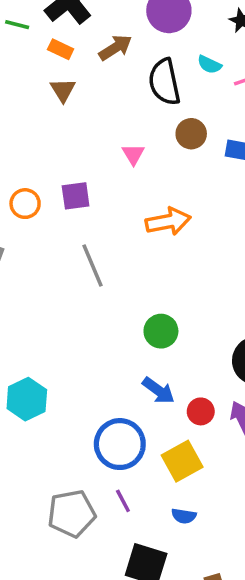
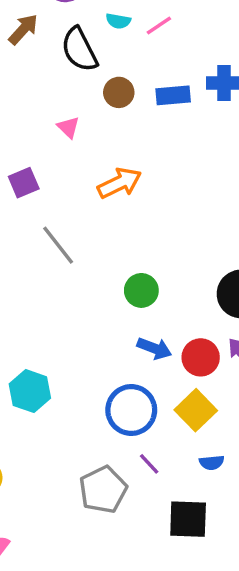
red circle: (201, 411) -> (201, 357), size x1.4

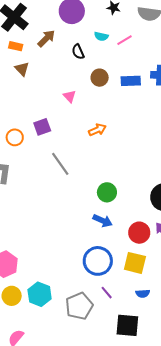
black semicircle: (79, 50) -> (78, 52), size x0.6
orange arrow: (120, 183) -> (97, 130), size x0.7
blue arrow: (154, 348) -> (103, 221), moved
cyan hexagon: (30, 391) -> (40, 294), moved
yellow square: (196, 410) -> (135, 263), turned -35

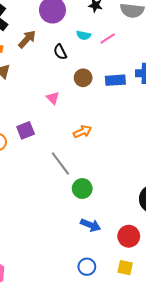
gray line: (60, 164) -> (60, 163), moved
green circle: (107, 192) -> (82, 189), moved
blue circle: (98, 261) -> (87, 267), size x0.6
yellow square: (135, 263) -> (125, 268), size x0.7

